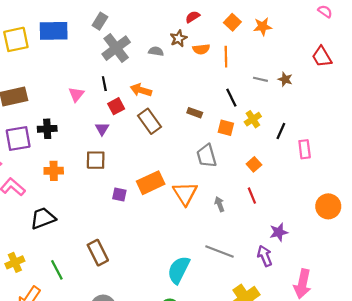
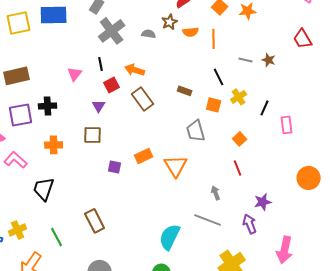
orange rectangle: (151, 183) -> (144, 156), size x0.7
gray arrow: (219, 204) -> (216, 193), moved
black trapezoid: (43, 218) -> (44, 189), turned -50

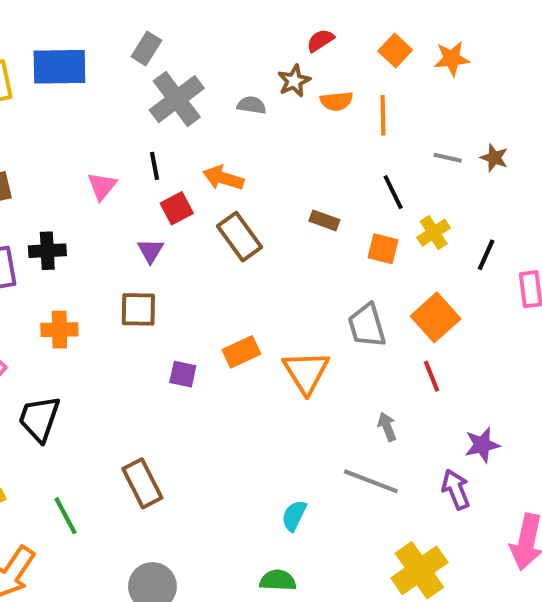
gray trapezoid: (196, 131) -> (367, 326), moved
orange square: (240, 139) -> (436, 317), size x1.6
cyan semicircle: (170, 237) -> (294, 516), size x0.6

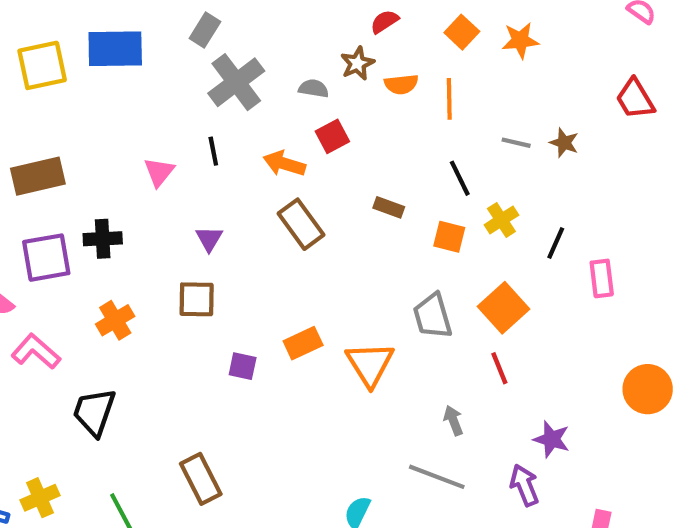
red square: (177, 208) -> (332, 136), moved
orange cross: (59, 330) -> (115, 320), turned -30
purple star: (482, 445) -> (552, 439), turned 30

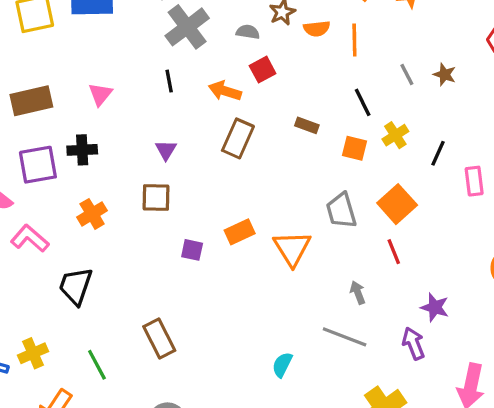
gray line: (516, 143) -> (407, 75), turned 50
pink triangle: (159, 172) -> (100, 94), moved
brown rectangle: (301, 224) -> (238, 138), turned 60

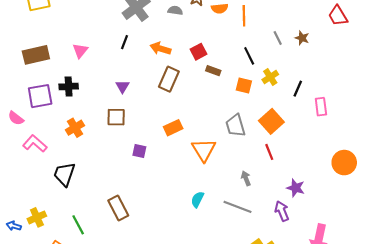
red square: (263, 70) -> (198, 52), moved
black line: (169, 81) -> (125, 42), turned 32
orange rectangle: (240, 232) -> (173, 128), moved
cyan semicircle: (282, 365) -> (197, 199), moved

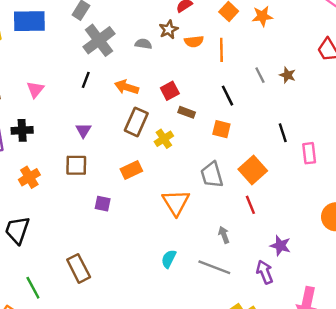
yellow cross: (270, 77) -> (164, 139), moved
black line: (298, 89) -> (283, 133), turned -42
orange rectangle: (173, 128) -> (131, 170), moved

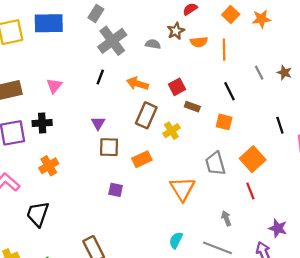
brown square: (76, 165) -> (109, 147), moved

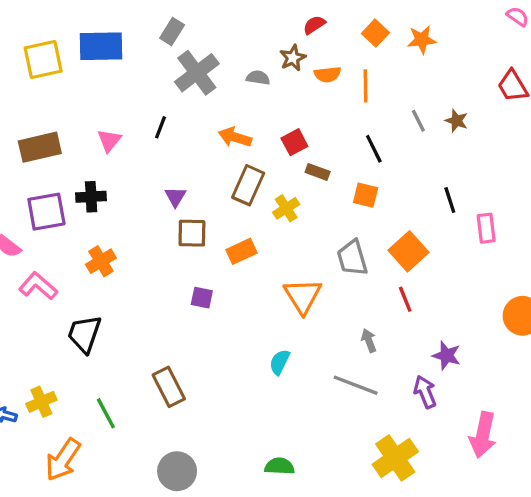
black line: (100, 77) -> (160, 127), moved
cyan semicircle: (176, 240) -> (280, 362), moved

